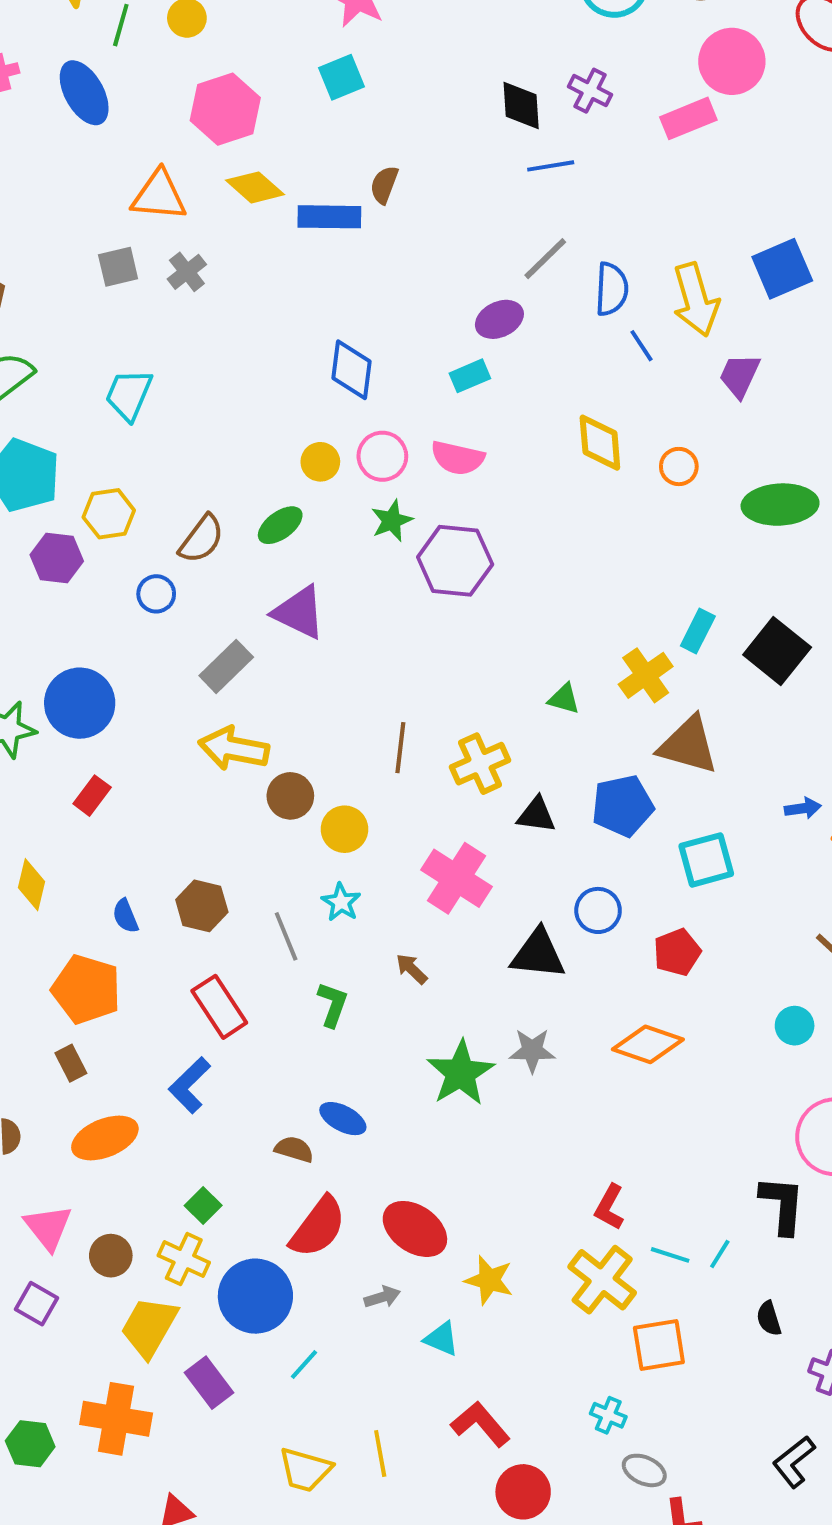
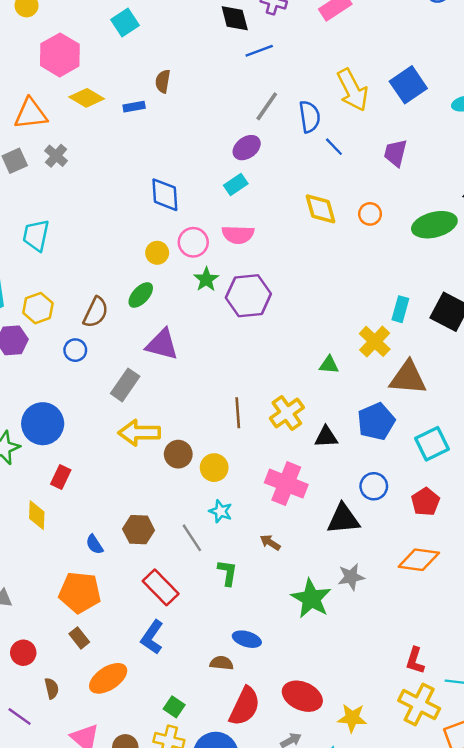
blue rectangle: (329, 217) -> (134, 107), size x0.6
yellow arrow: (696, 300) -> (353, 90), moved
yellow diamond: (31, 885) -> (37, 515), moved

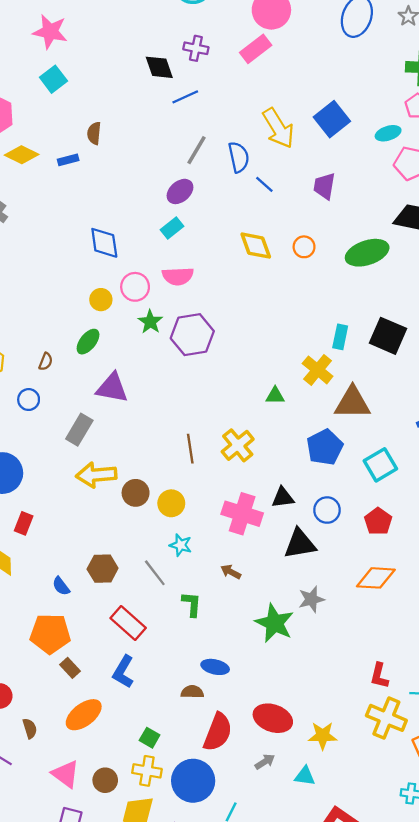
brown semicircle: (96, 312) -> (46, 362), size x0.6
black triangle: (326, 437) -> (283, 498), moved
brown rectangle: (79, 638) -> (70, 668), moved

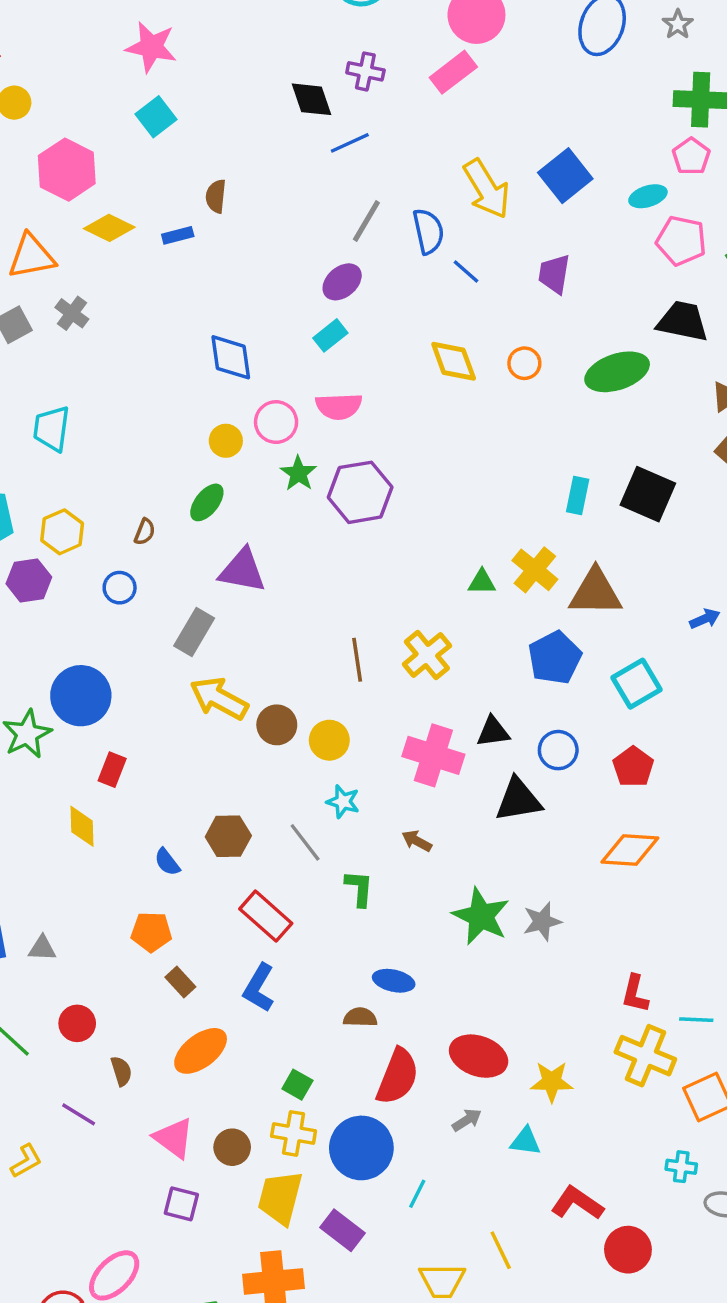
yellow cross: (318, 370) -> (535, 570), moved
yellow arrow: (96, 475) -> (219, 698), turned 33
gray star: (311, 599) -> (542, 921), moved
orange pentagon: (50, 634) -> (151, 932), size x0.7

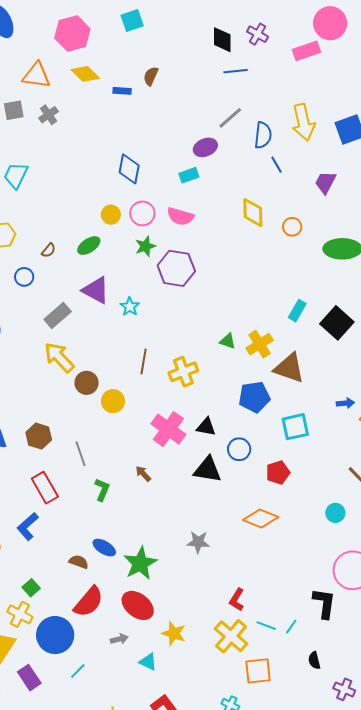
cyan star: (343, 802) -> (130, 307), moved
green star: (481, 916) -> (140, 563), moved

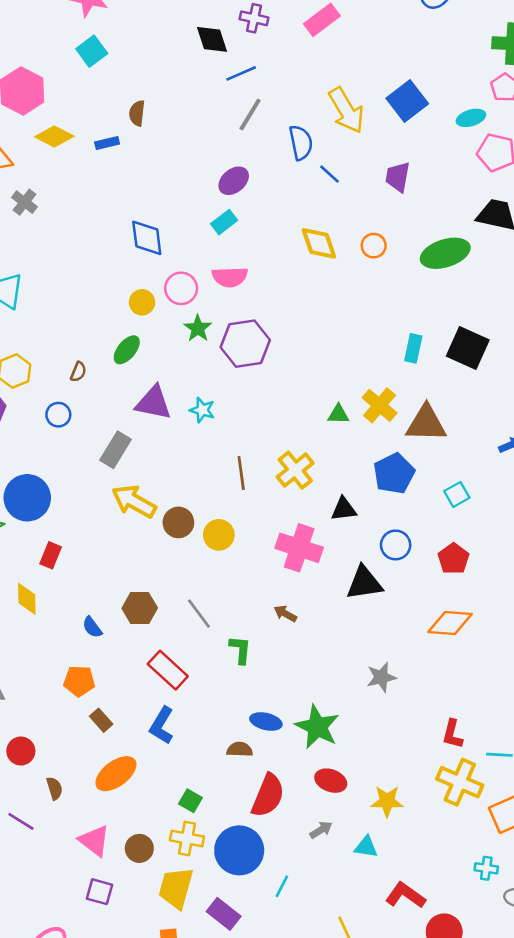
gray line: (230, 118) -> (250, 115), moved
black triangle: (206, 427) -> (344, 509), moved
cyan square: (295, 427) -> (457, 494), size x0.7
red ellipse: (138, 605) -> (331, 781), size x0.7

